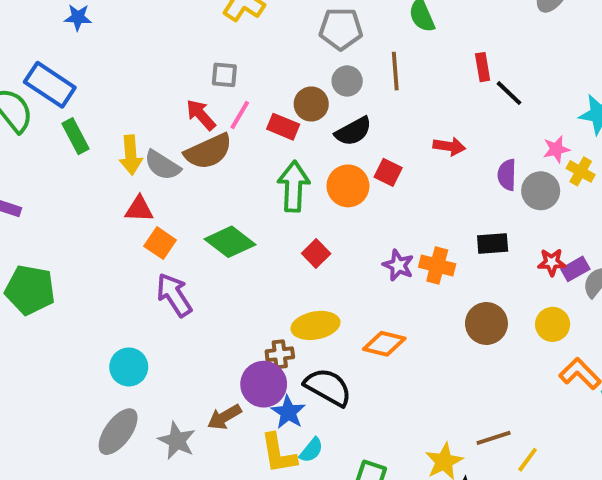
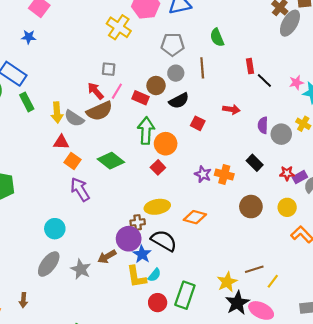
pink star: (556, 149) -> (296, 82), moved
orange circle: (348, 186) -> (166, 144), moved
black rectangle: (493, 244) -> (255, 163), turned 49

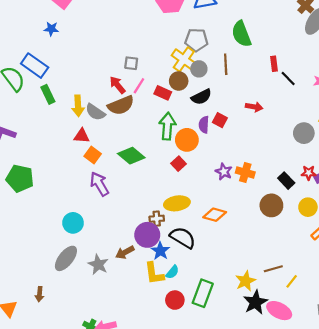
yellow cross: (119, 27) -> (184, 59), moved
green semicircle: (217, 38) -> (241, 34), size x1.4
purple semicircle: (263, 125) -> (204, 125), moved
black rectangle: (255, 163) -> (286, 181), moved

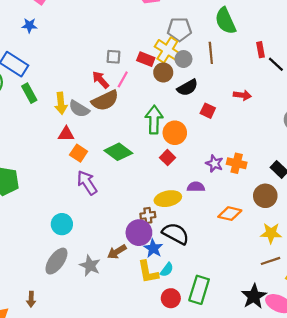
red rectangle: (163, 93) -> (146, 59), moved
purple semicircle: (204, 125) -> (196, 187), moved, turned 91
orange diamond: (215, 215) -> (230, 214), moved
yellow star: (246, 281) -> (271, 233), moved, turned 30

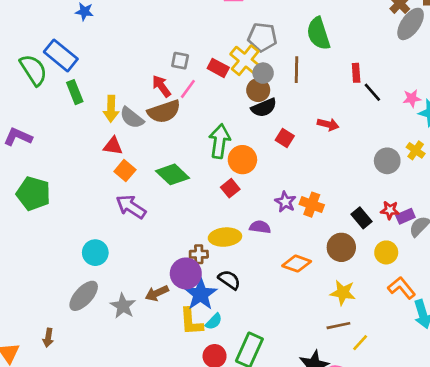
brown circle: (163, 72) -> (258, 90), moved
purple arrow: (87, 183) -> (131, 207), turned -30
black semicircle: (176, 234) -> (229, 280), size x0.7
blue star: (153, 248) -> (201, 294), size x1.4

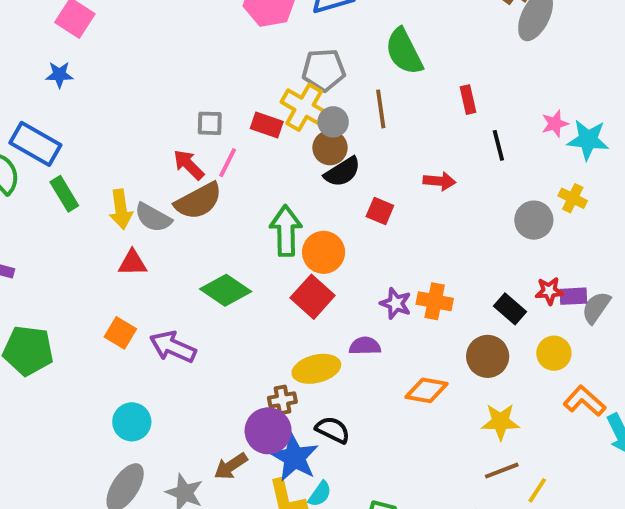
black line: (372, 92) -> (498, 145), moved, turned 36
orange square: (125, 171) -> (120, 333), moved
red square: (230, 188) -> (313, 297), size x1.5
purple rectangle: (405, 216) -> (573, 296), turned 30

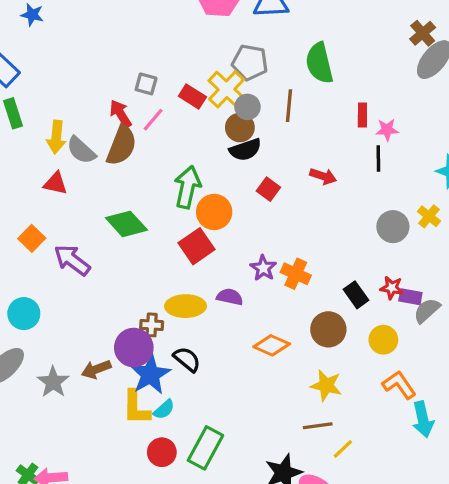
pink star: (555, 124) -> (387, 130), moved
brown semicircle: (198, 201) -> (122, 145), turned -54

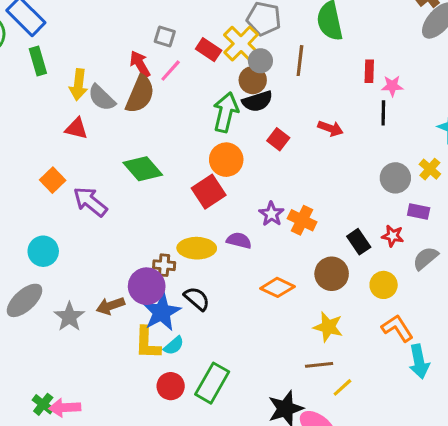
green arrow: (187, 187) -> (226, 112), moved
purple rectangle: (410, 297) -> (419, 211), moved

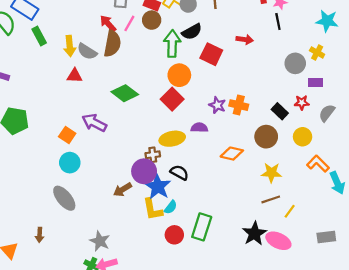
brown circle: (253, 80) -> (152, 20), moved
red square: (278, 139) -> (211, 54), size x1.5
orange square: (53, 180) -> (67, 135), moved
gray ellipse: (25, 300) -> (64, 198), turned -75
gray star: (69, 317) -> (100, 241), moved

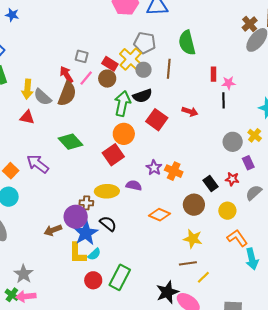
purple rectangle: (316, 83) -> (248, 163), turned 56

